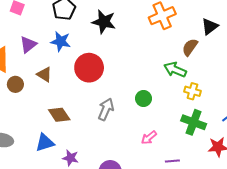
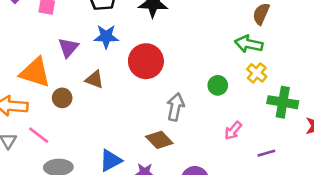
yellow cross: (192, 91) -> (257, 73), moved, turned 35
brown diamond: (59, 115) -> (159, 140), moved

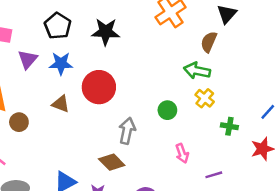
purple triangle: (68, 48) -> (28, 59), moved
brown triangle: (94, 79) -> (61, 104), moved
green cross: (283, 102) -> (229, 126), size x0.6
pink arrow: (233, 131) -> (182, 153), turned -60

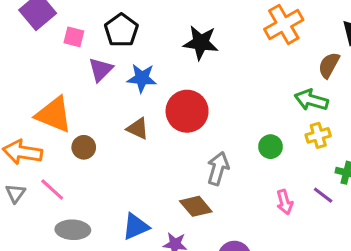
black pentagon: (58, 26) -> (121, 30), moved
yellow cross: (205, 98) -> (318, 135), turned 30
purple line: (214, 175) -> (323, 195), moved, turned 49

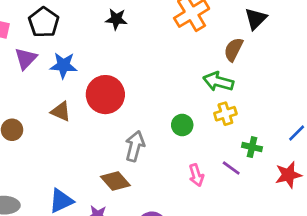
black star: (201, 43) -> (116, 19), moved, size x0.7

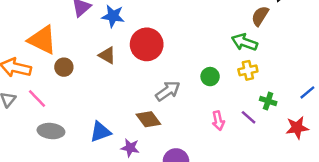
gray arrow: (135, 146) -> (168, 91), turned 35

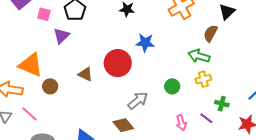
blue star: (113, 16) -> (145, 43), moved

